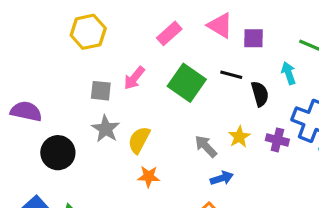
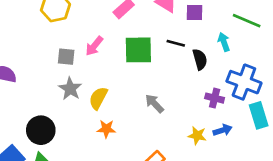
green square: (187, 83) -> (138, 50), turned -36
yellow star: (239, 137) -> (197, 136), moved, turned -30
black circle: (58, 153) -> (41, 130), moved
blue arrow: (222, 178) -> (223, 130), moved

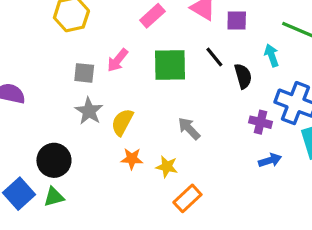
black line: (176, 43) -> (214, 57), turned 36
yellow star: (197, 136) -> (167, 167), moved

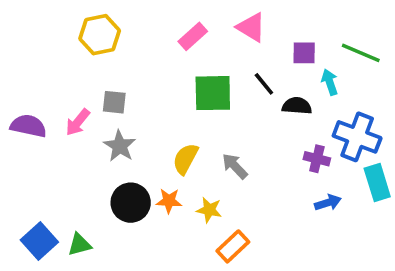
purple square: (237, 20) -> (304, 53), moved
pink arrow: (118, 60) -> (78, 122), moved
black semicircle: (243, 76) -> (297, 106), turned -70
yellow semicircle: (122, 122) -> (185, 159), moved
black circle: (54, 160) -> (131, 203), moved

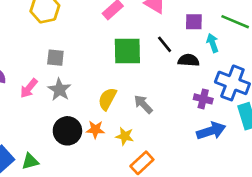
pink arrow: (78, 122) -> (29, 88), moved
blue arrow: (328, 203) -> (211, 131), size x1.5

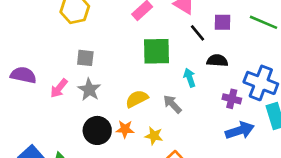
cyan arrow: (213, 43) -> (190, 78), moved
black line: (165, 44) -> (197, 33), moved
yellow semicircle: (107, 99) -> (137, 99), turned 35

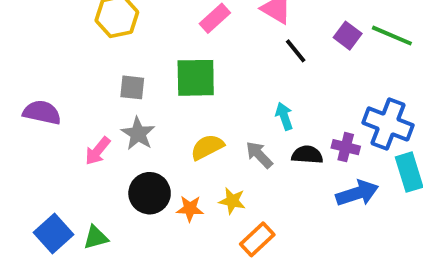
purple square: (223, 22) -> (348, 36), moved, turned 36
green square: (157, 51) -> (196, 78), moved
black semicircle: (217, 61) -> (307, 155), moved
pink arrow: (59, 88) -> (98, 151), moved
orange star: (125, 129) -> (190, 209), moved

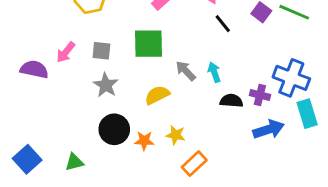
pink arrow: (98, 151) -> (66, 52), moved
gray arrow: (259, 155) -> (186, 71), moved
blue square: (53, 234) -> (27, 159), moved

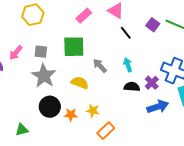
cyan arrow: (214, 72) -> (128, 65), moved
gray star: (106, 85) -> (44, 76), size x1.4
yellow semicircle: (157, 95) -> (80, 83), turned 48
purple cross: (260, 95) -> (152, 83), turned 32

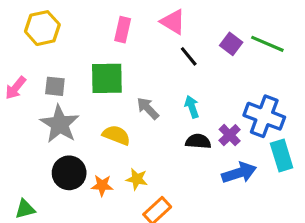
pink rectangle: (84, 16) -> (123, 30), turned -35

